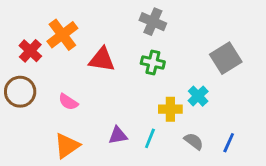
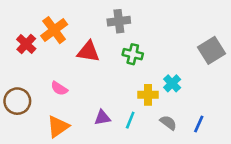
gray cross: (153, 22) -> (119, 21), moved, turned -30
gray square: (226, 58) -> (211, 50), moved
brown circle: (20, 92) -> (17, 101), moved

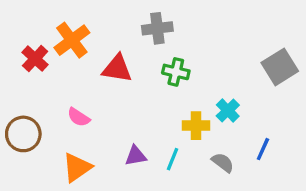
blue line: (199, 124) -> (263, 149), moved

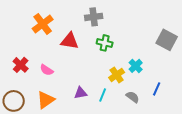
red cross: (35, 59) -> (21, 65), moved
gray square: (280, 67) -> (167, 40), turned -30
yellow cross: (196, 126) -> (117, 75), turned -35
brown circle: (23, 134) -> (14, 101), moved

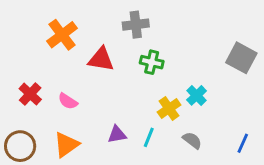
blue line: (157, 89) -> (243, 143), moved

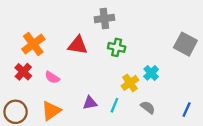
orange cross: (62, 35) -> (33, 44), moved

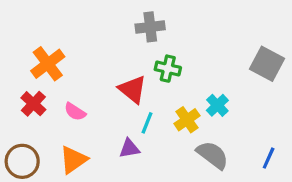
red triangle: (78, 45) -> (133, 89), moved, turned 30
cyan line: (114, 105) -> (147, 123), moved
gray semicircle: (148, 107) -> (213, 155), size x1.5

